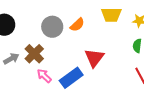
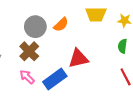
brown cross: (34, 54) -> (29, 51), moved
red triangle: (94, 58) -> (78, 58), turned 40

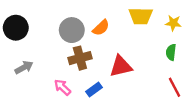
brown cross: (29, 51) -> (80, 58), moved, turned 30
blue rectangle: (55, 79) -> (94, 90), size x0.6

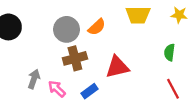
yellow star: (173, 23) -> (179, 15), moved
gray arrow: (24, 67) -> (34, 79), moved, turned -42

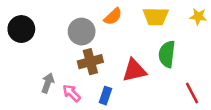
orange semicircle: (97, 27) -> (113, 16), moved
green semicircle: (169, 52) -> (167, 54), moved, size x1.5
blue rectangle: (90, 91) -> (105, 96), turned -35

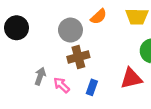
red triangle: (134, 70) -> (131, 78), moved

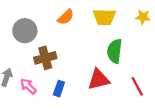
gray circle: (70, 30) -> (25, 31), moved

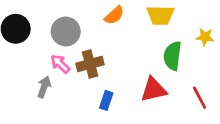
yellow star: (143, 17) -> (205, 37), moved
pink arrow: (28, 86) -> (60, 64), moved

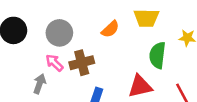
orange semicircle: (114, 15) -> (110, 29), moved

